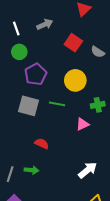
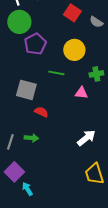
green circle: (19, 52) -> (19, 22), size x1.5
gray square: (28, 106) -> (26, 90), moved
pink triangle: (82, 124) -> (81, 93), turned 32

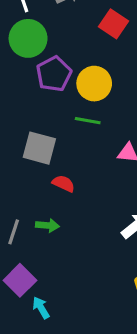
yellow circle: (74, 50) -> (94, 84), moved

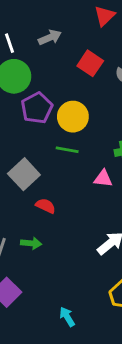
gray square: (39, 148) -> (24, 174), turned 32
cyan arrow: (41, 308) -> (67, 317), moved

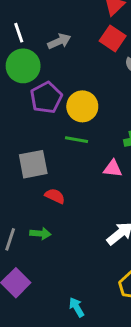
gray arrow: (50, 37) -> (59, 41), moved
red square: (90, 63) -> (113, 38), moved
gray square: (24, 174) -> (33, 164), turned 32

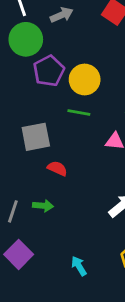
cyan arrow: (77, 307) -> (79, 266), moved

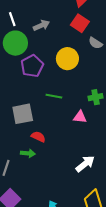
yellow circle: (85, 79) -> (67, 59), moved
green arrow: (43, 206) -> (28, 153), moved

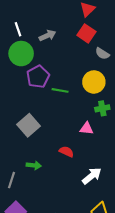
yellow circle: (67, 59) -> (94, 82), moved
green line: (54, 96) -> (60, 90), moved
gray square: (23, 114) -> (28, 125), turned -30
red semicircle: (38, 137) -> (66, 152), moved

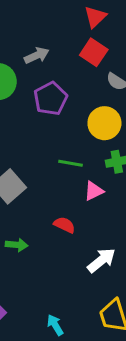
purple pentagon: (38, 77) -> (51, 99), moved
green line: (60, 90) -> (71, 163), moved
pink triangle: (86, 128) -> (94, 191), turned -32

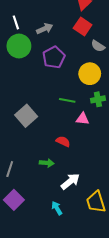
pink triangle: (94, 191) -> (83, 119), turned 32
green arrow: (17, 245) -> (47, 163), moved
white arrow: (101, 260) -> (70, 181), moved

